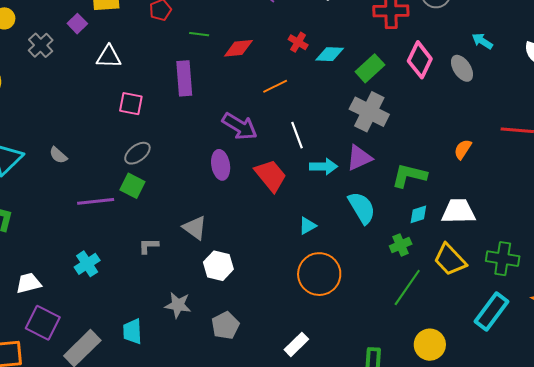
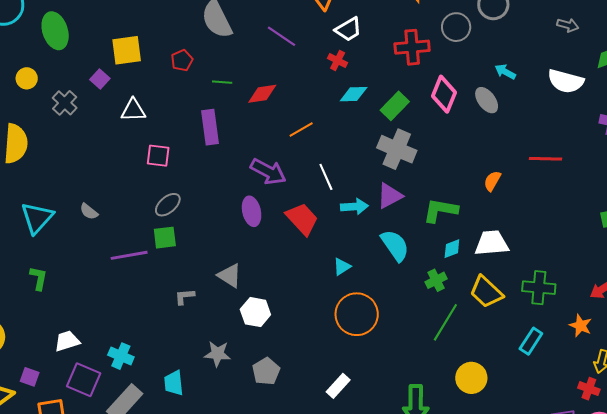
red cross: (298, 42) -> (338, 60), moved
green square: (132, 186) -> (165, 238), turned -30
cyan cross: (87, 264) -> (121, 356), moved, turned -30
cyan rectangle: (492, 312) -> (531, 341), size x0.7

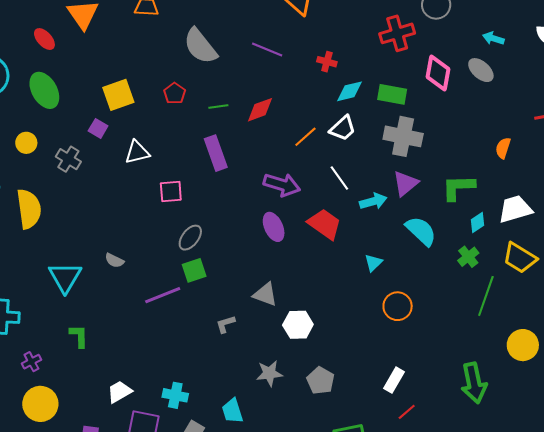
white trapezoid: (348, 29) -> (343, 128), moved
green rectangle: (395, 106) -> (392, 94), turned 68
orange circle: (357, 314) -> (398, 306), size x0.7

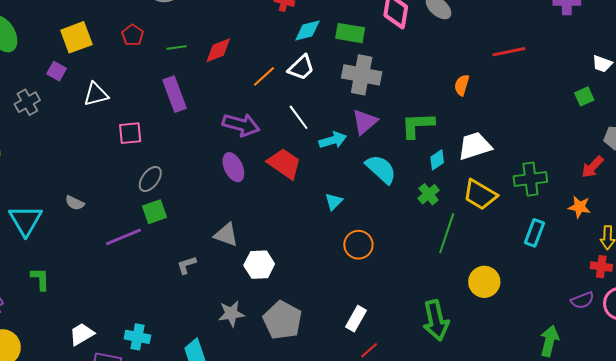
gray cross: (68, 159) -> (27, 102), turned 30
gray pentagon: (321, 381) -> (283, 320), size x1.4

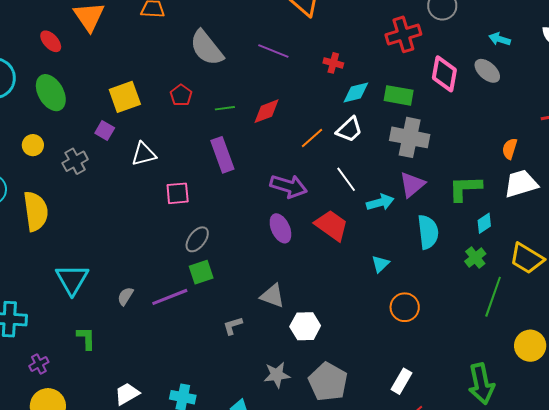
white trapezoid: (475, 146) -> (521, 184), moved
cyan semicircle: (381, 169) -> (428, 232), turned 40
gray semicircle: (75, 203) -> (125, 296), moved, turned 96

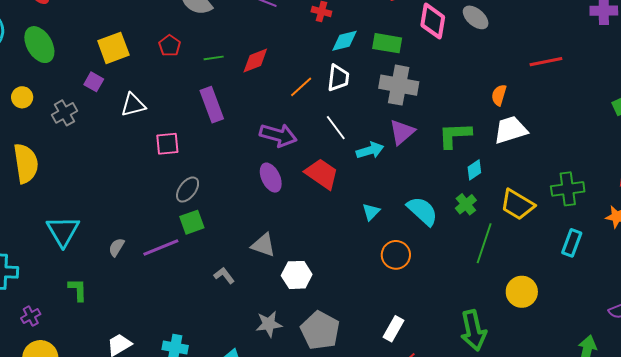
white trapezoid: (349, 130) -> (338, 78), turned -40
cyan semicircle: (428, 232) -> (422, 211), moved, turned -40
gray L-shape: (233, 326) -> (224, 275), turned 70

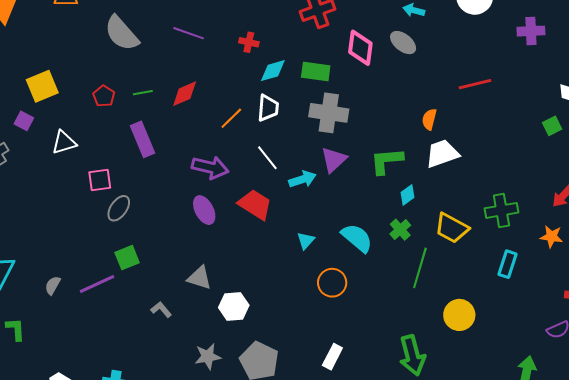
red pentagon: (170, 46) -> (104, 96), moved
gray ellipse: (188, 190) -> (119, 208), moved

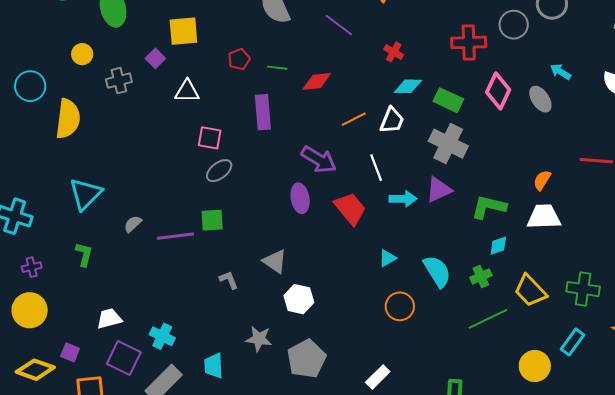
green line: (420, 268) -> (488, 319), turned 30
yellow circle: (459, 315) -> (535, 366), moved

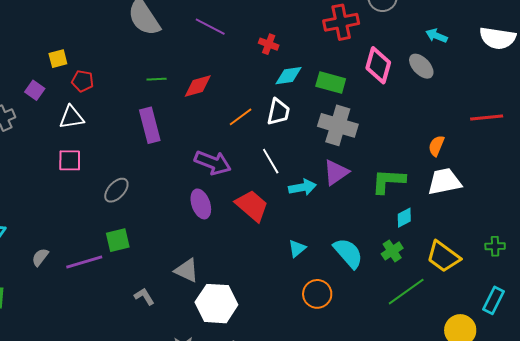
yellow square: (183, 31) -> (58, 59), size x0.6
red pentagon: (239, 59) -> (83, 81), moved, turned -30
pink square: (210, 138) -> (70, 160), moved
green cross: (583, 289) -> (495, 246), size x0.6
white hexagon: (299, 299) -> (216, 304), size x1.4

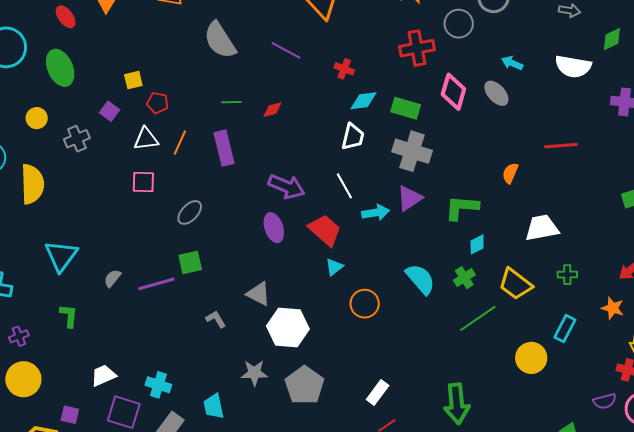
red diamond: (198, 86) -> (273, 110), size x0.7
orange line: (241, 117) -> (180, 143), moved, turned -30
white trapezoid: (444, 182) -> (542, 228), moved
cyan triangle: (297, 248) -> (334, 267), moved
orange circle: (317, 294) -> (365, 304), moved

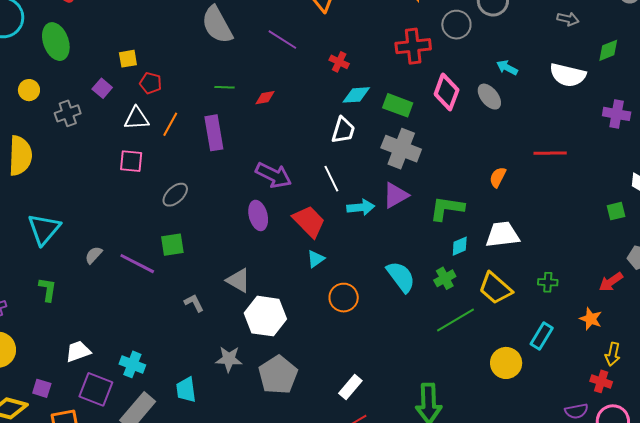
white trapezoid: (542, 228) -> (502, 235), moved
purple line: (156, 284) -> (137, 264), turned 39

